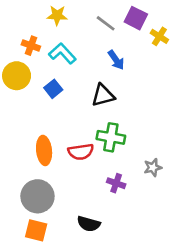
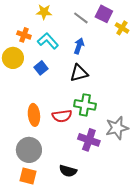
blue arrow: (116, 60) -> (79, 46), moved, turned -126
gray star: (153, 167) -> (117, 128), size x1.6
purple cross: (116, 183) -> (89, 140), size x1.5

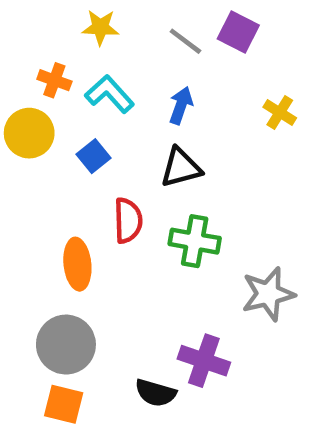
yellow cross: (122, 28) -> (280, 112), moved
red semicircle: (62, 116) -> (128, 220), moved, turned -84
purple cross: (89, 140) -> (204, 361), moved

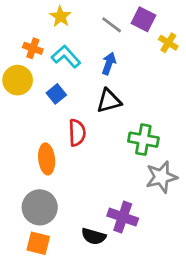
yellow star: (100, 27) -> (60, 16), turned 30
yellow cross: (280, 112) -> (168, 43), moved
green cross: (195, 241) -> (143, 140), moved

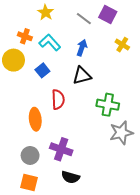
yellow cross: (168, 43) -> (122, 45), moved
gray circle: (40, 207) -> (30, 155), size x0.7
purple cross: (123, 217) -> (61, 149), moved

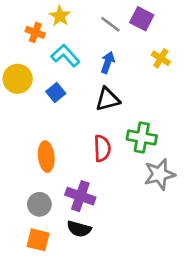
orange cross: (25, 36) -> (35, 32), moved
red semicircle: (58, 100) -> (102, 148), moved
black semicircle: (70, 177) -> (79, 229), moved

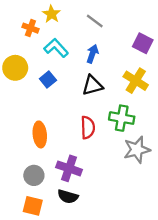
purple square: (142, 19) -> (143, 43), moved
yellow cross: (161, 58) -> (136, 81), moved, size x1.5

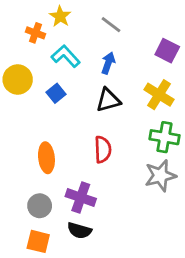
green cross: (122, 118) -> (164, 137), moved

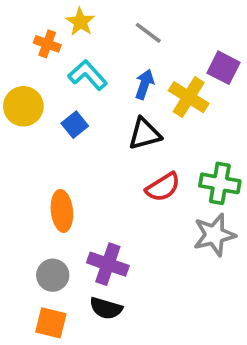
yellow cross: (159, 95) -> (189, 97), moved
red semicircle: (103, 149) -> (163, 187), moved, turned 60

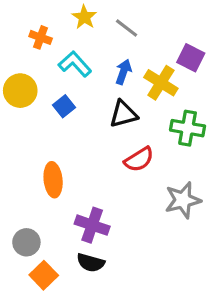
yellow star: (80, 22) -> (84, 17), moved
green cross: (220, 183) -> (188, 128), moved
gray circle: (53, 275) -> (26, 242), moved
orange square: (51, 323) -> (44, 275), turned 32

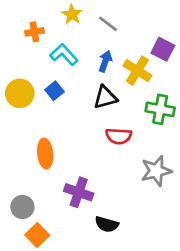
orange cross: (41, 37) -> (34, 32), turned -30
yellow circle: (20, 91) -> (20, 93), moved
red semicircle: (139, 159) -> (119, 136), turned 35
black semicircle: (91, 263) -> (107, 224), moved

